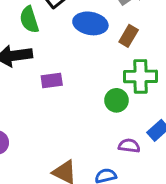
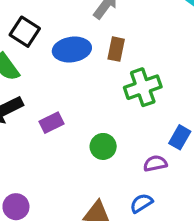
green circle: (116, 100) -> (103, 146), moved

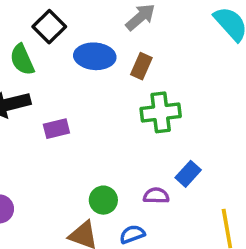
green circle: (103, 146) -> (103, 200), moved

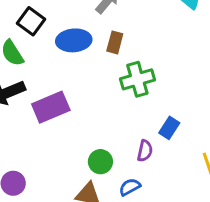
purple rectangle: (56, 129) -> (51, 107), size x1.6
purple semicircle: (156, 196) -> (145, 151), turned 110

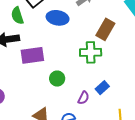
brown rectangle: (115, 42) -> (105, 29), moved, size x1.5
green circle: (100, 162) -> (57, 79), moved

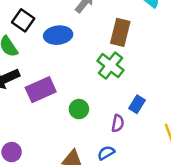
green cross: (91, 52) -> (110, 66), turned -35

